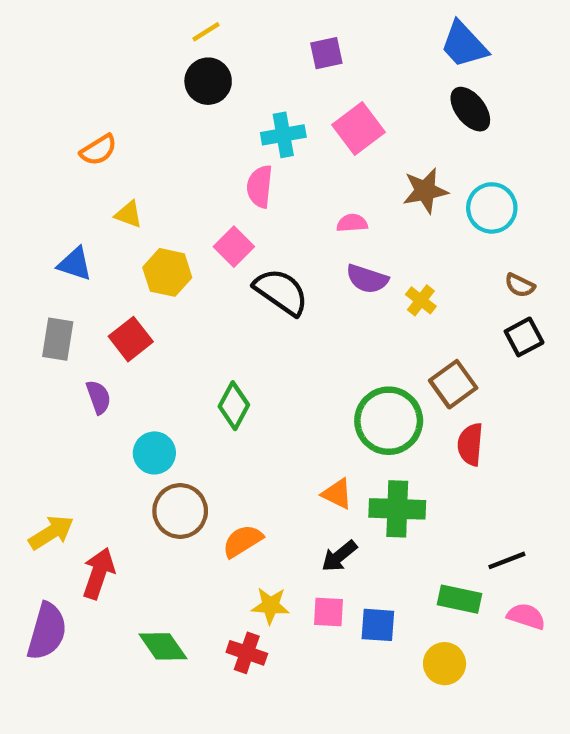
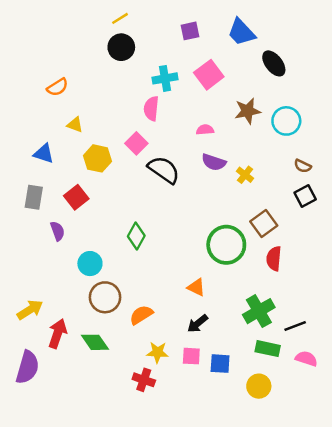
blue trapezoid: (464, 45) -> (241, 32), moved
green cross: (397, 509) -> (259, 311), moved, turned -32
green diamond: (163, 646) -> (95, 342), moved

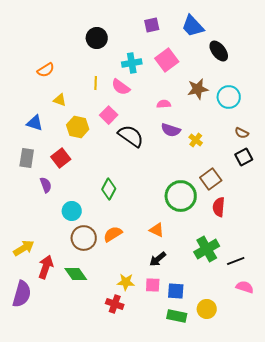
yellow line: (120, 18) -> (96, 83), moved, turned -56
pink semicircle: (151, 108) -> (121, 87), turned -60
orange semicircle: (141, 315) -> (113, 234), moved
green rectangle: (268, 349) -> (177, 316), moved

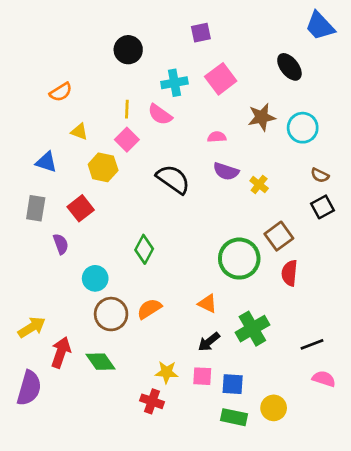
blue trapezoid: (193, 26) -> (320, 26), moved
pink square: (109, 115) -> (127, 140), moved
green cross: (207, 249) -> (252, 329), moved

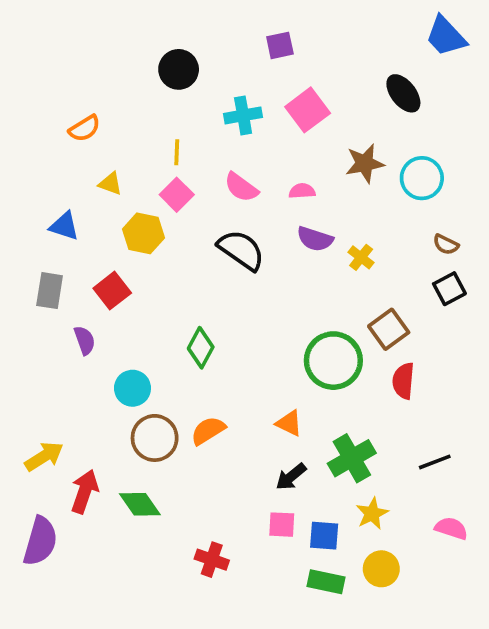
pink semicircle: (160, 114) -> (241, 187), moved
black line: (312, 344) -> (435, 462), moved
yellow star: (167, 372) -> (372, 514), moved, turned -30

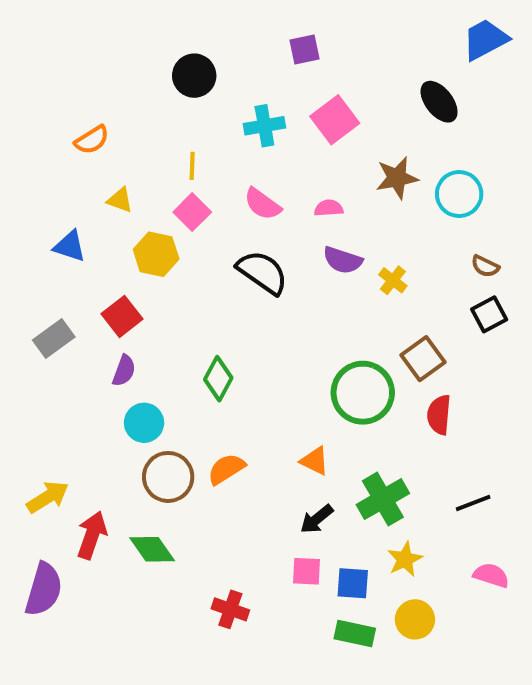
blue trapezoid: (446, 36) -> (485, 39), turned 105
gray rectangle: (50, 291) -> (54, 338), moved, turned 45
purple semicircle: (85, 340) -> (124, 371), moved, turned 40

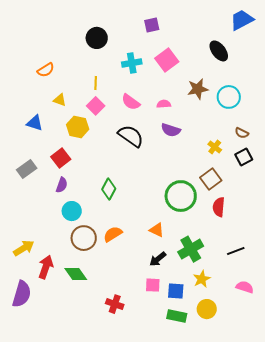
yellow cross: (393, 280) -> (215, 147), moved

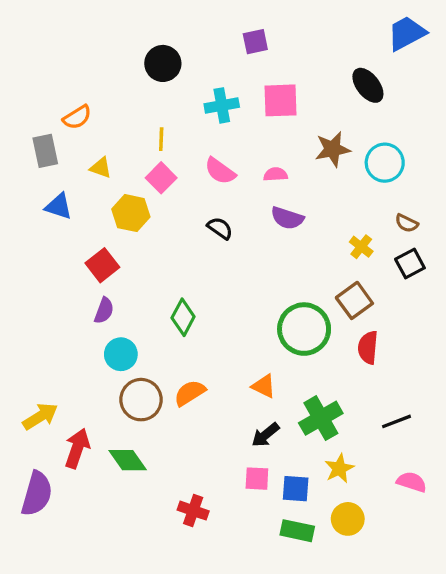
pink square: (167, 60) -> (281, 100), turned 35
black semicircle: (131, 136) -> (220, 228), size x0.6
gray rectangle: (27, 169) -> (45, 151), moved, turned -66

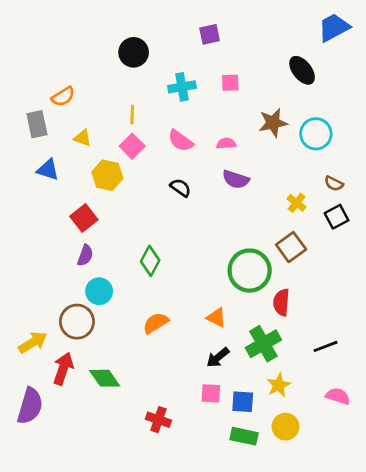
pink square: (281, 100) -> (230, 83), size x0.6
red semicircle: (368, 348) -> (281, 302), moved
brown circle: (141, 400) -> (77, 322), moved

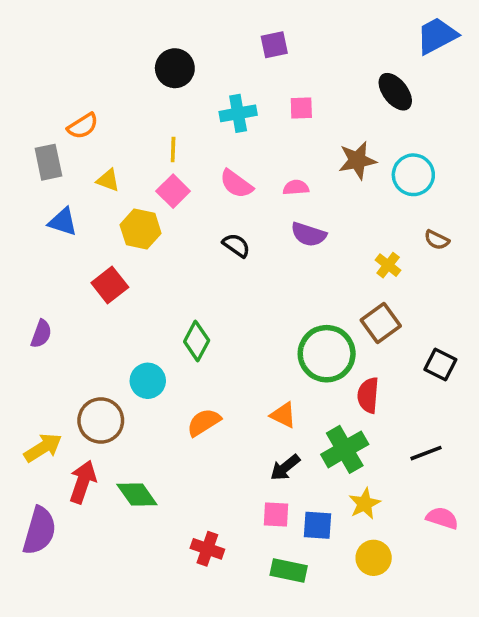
black square: (337, 217) -> (440, 365), moved, turned -35
purple semicircle: (85, 255) -> (41, 334), moved
cyan circle: (99, 291) -> (148, 381), moved
green rectangle: (244, 436) -> (289, 570), moved

